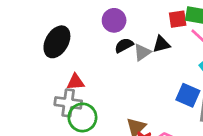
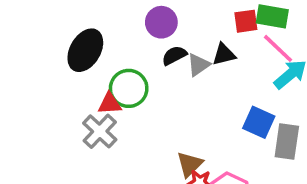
gray cross: (68, 103) -> (100, 131), turned 35
green circle: (82, 117) -> (129, 88), moved

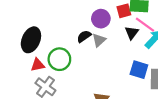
purple circle: (161, 22) -> (101, 19), moved
black triangle: (224, 54) -> (132, 33), moved, turned -32
red triangle: (110, 104) -> (38, 65), moved

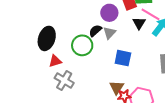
green circle: (59, 59) -> (82, 45), moved
blue square: (139, 70) -> (123, 58), moved

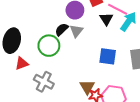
blue square: (123, 58) -> (108, 56), moved
gray cross: (64, 80) -> (44, 82), moved

